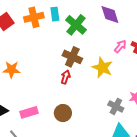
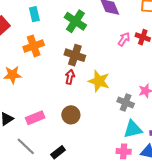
cyan rectangle: (55, 14) -> (34, 14), moved
orange cross: (34, 17) -> (34, 46), moved
yellow star: (102, 68) -> (99, 81), moved

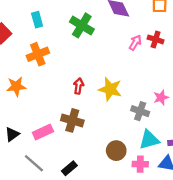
brown cross: (75, 55) -> (72, 120), moved
brown circle: (71, 115) -> (116, 151), moved

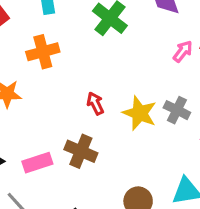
red arrow: (79, 86) -> (95, 103), turned -42
gray cross: (140, 111) -> (177, 110), moved

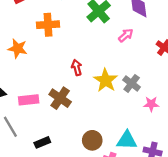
pink arrow: (183, 51) -> (126, 35), moved

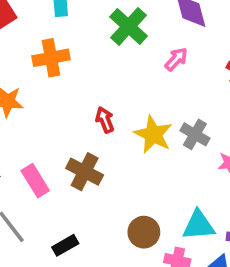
pink rectangle: (29, 100) -> (35, 181), turned 72

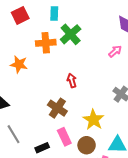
green cross: (129, 26) -> (71, 34), moved
yellow star: (153, 135) -> (93, 120), moved
pink rectangle: (35, 181) -> (64, 137), moved

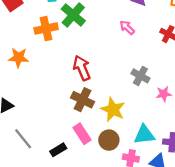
pink arrow: (115, 51) -> (127, 28), turned -88
red arrow: (72, 81) -> (82, 68), size x1.5
brown cross: (57, 108) -> (82, 100), moved

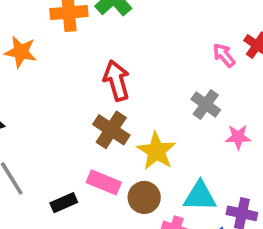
pink arrow: (127, 28) -> (224, 55), moved
pink rectangle: (82, 134) -> (104, 182), turned -42

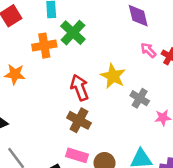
pink arrow: (224, 55) -> (148, 50), moved
yellow star: (156, 151) -> (113, 76), moved

